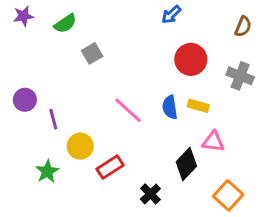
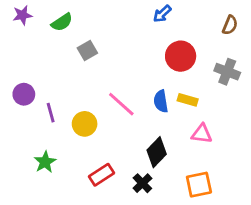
yellow circle: (80, 146) -> (85, 124), moved
black diamond: (186, 164) -> (157, 152), moved
red rectangle: (110, 167) -> (101, 175), moved
orange square: (228, 195) -> (199, 185), moved, turned 36

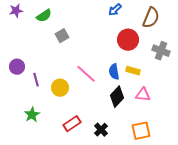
brown semicircle: (230, 25) -> (151, 18), moved, size x1.5
black diamond: (157, 152) -> (117, 97), moved

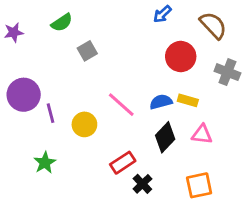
purple star: (16, 11) -> (14, 32), moved
brown semicircle: (151, 18) -> (213, 25), turned -65
purple circle: (17, 67) -> (24, 95), size x1.5
blue semicircle: (114, 72) -> (161, 102), turned 84
red rectangle: (72, 124) -> (123, 163), moved

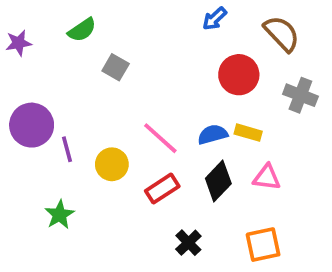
gray square: (87, 51) -> (116, 67), turned -30
red rectangle: (123, 163) -> (162, 189), moved

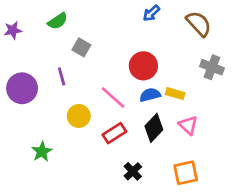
red circle: (239, 75) -> (143, 66), moved
purple line: (67, 149) -> (62, 76), moved
pink triangle: (267, 177) -> (188, 125), turned 36

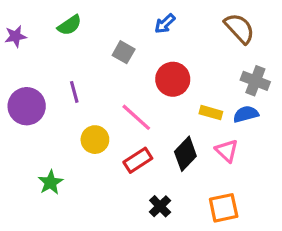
blue arrow: (151, 13) -> (165, 24), moved
gray square: (81, 47) -> (124, 52), moved
blue semicircle: (150, 95) -> (246, 114), moved

